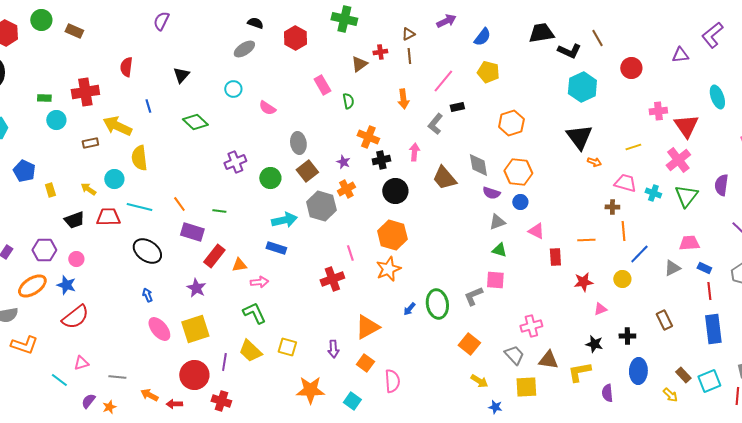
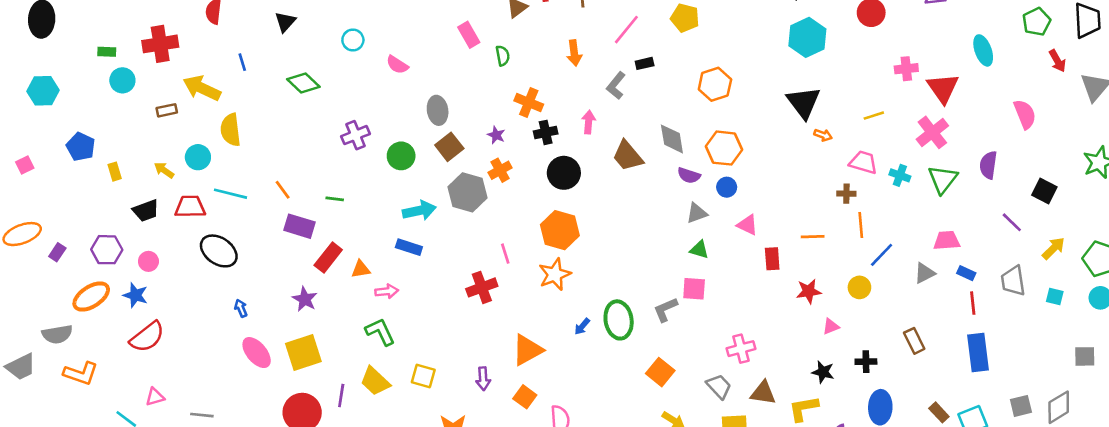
black ellipse: (147, 251) -> (219, 251), moved

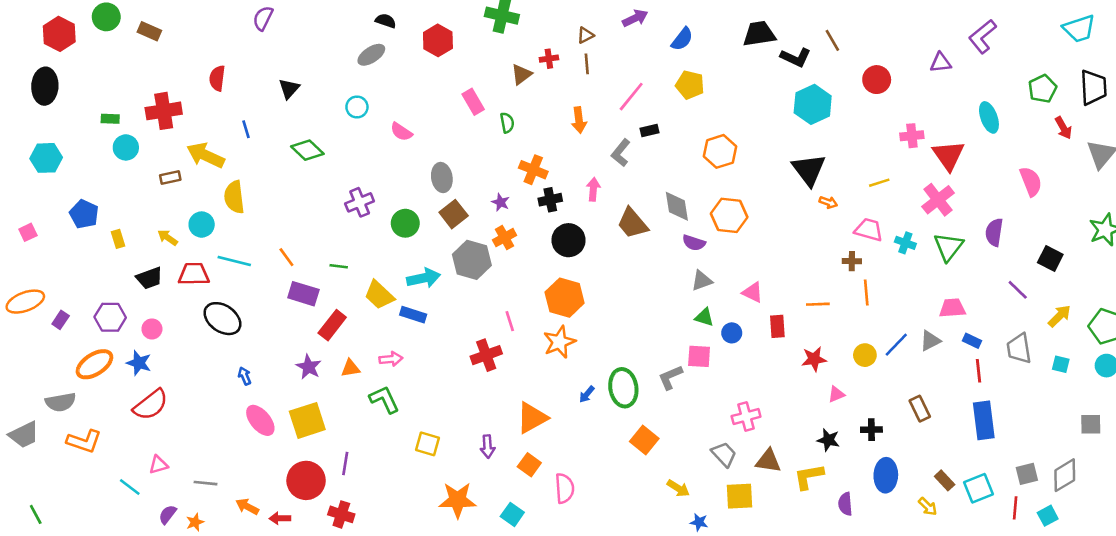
blue circle: (727, 187) -> (732, 333), moved
blue line: (882, 255) -> (896, 345), moved
orange triangle: (361, 269) -> (350, 368), moved
orange square: (660, 372) -> (644, 440), moved
yellow trapezoid: (375, 381) -> (379, 295), moved

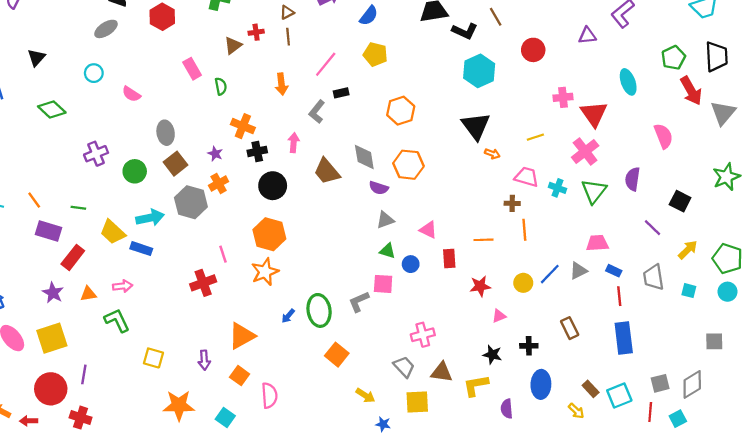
red arrow: (1063, 128) -> (691, 91), size x1.5

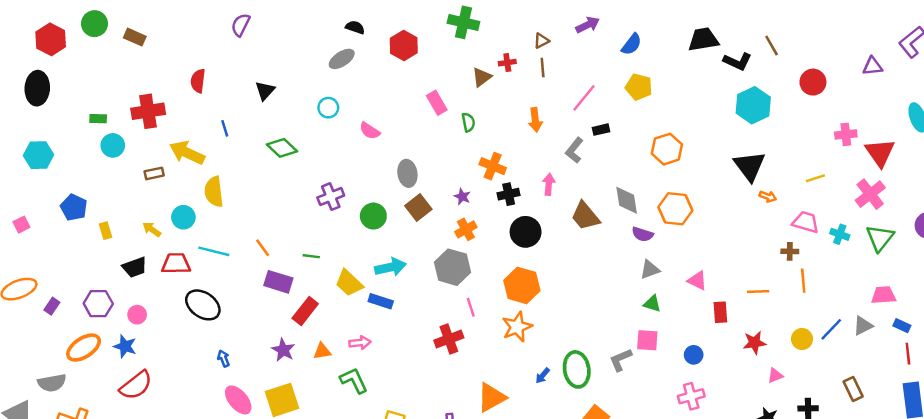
gray hexagon: (191, 202) -> (453, 267), moved
blue circle: (411, 264) -> (694, 355), moved

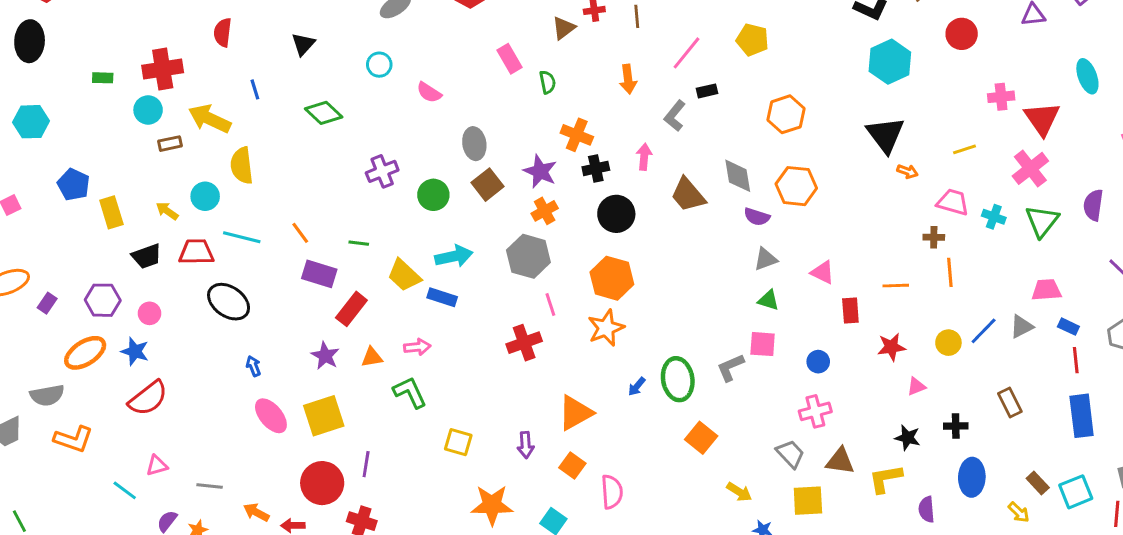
cyan circle: (113, 145) -> (148, 110), moved
purple star: (462, 197) -> (540, 171), size x1.6
yellow rectangle: (105, 231) -> (111, 212), size x1.5

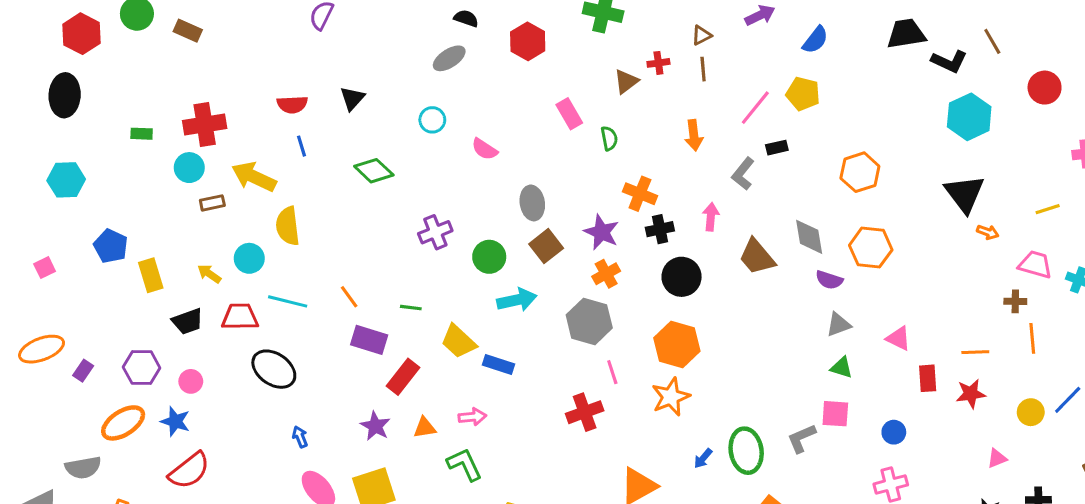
red semicircle: (223, 32) -> (292, 104), moved, turned -100
yellow pentagon: (752, 40) -> (803, 94), moved
cyan arrow: (454, 256) -> (517, 300), moved
red star: (891, 347) -> (971, 394), moved

